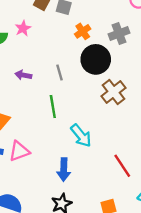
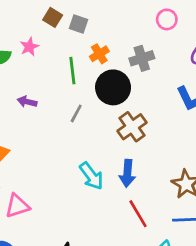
gray line: (60, 73) -> (76, 113), moved, turned 42
green line: (53, 107) -> (72, 71), moved
pink triangle: (19, 151) -> (17, 206), moved
blue arrow: (64, 170) -> (127, 173), moved

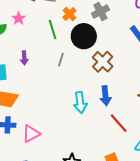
purple arrow: (27, 102) -> (24, 58), turned -96
cyan arrow: (91, 176) -> (80, 102), turned 40

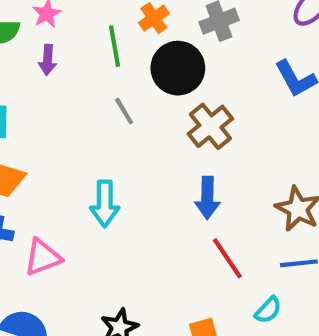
purple arrow: (24, 58) -> (48, 60), moved
gray line: (61, 60) -> (124, 111), turned -56
cyan arrow: (80, 102) -> (105, 204), moved

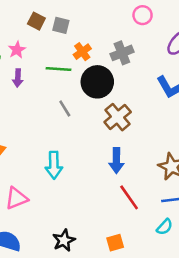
green line: (115, 46) -> (58, 69), turned -75
cyan semicircle: (268, 310) -> (165, 227), moved

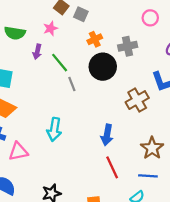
pink star: (17, 50) -> (50, 28), moved
green line: (58, 69) -> (60, 63), moved, turned 36
brown cross: (118, 117) -> (137, 100), moved

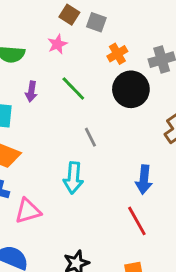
purple arrow: (37, 52) -> (31, 92), moved
gray line: (72, 84) -> (90, 137), moved
red line: (112, 167) -> (137, 221), moved

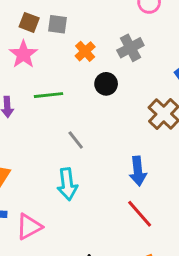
pink star: (57, 44) -> (23, 54), size x1.4
green line: (73, 88) -> (49, 95), turned -40
black circle: (131, 89) -> (106, 84), size x0.6

